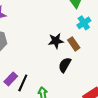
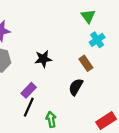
black star: (56, 41) -> (43, 59), moved
purple rectangle: (11, 79) -> (29, 90), moved

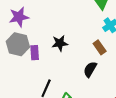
purple rectangle: (29, 90) -> (35, 53), moved, turned -48

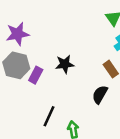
purple rectangle: (35, 53) -> (36, 75), turned 32

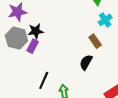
black star: (65, 64) -> (36, 31), moved

